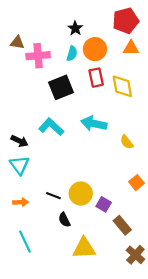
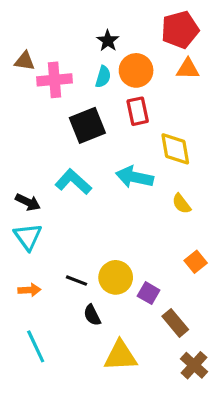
yellow diamond: (122, 86) -> (175, 149), moved

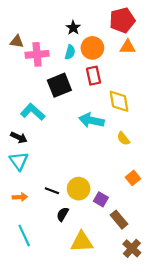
cyan L-shape: (73, 182) -> (33, 112), moved
black semicircle: (92, 315) -> (63, 214), turned 56

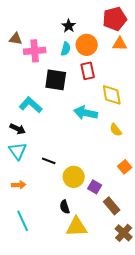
black square: (59, 85) -> (56, 80), turned 30
black line: (52, 191) -> (49, 161), moved
black semicircle: (63, 214) -> (65, 207), moved, turned -48

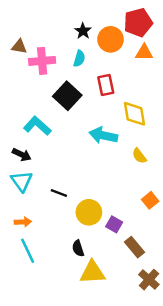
orange circle: (87, 45) -> (111, 39), moved
black square: (56, 80) -> (67, 96), turned 35
cyan line: (23, 221) -> (28, 251), moved

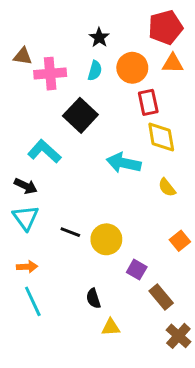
orange circle: (111, 39) -> (132, 68), moved
red rectangle: (106, 85) -> (148, 102), moved
yellow circle: (89, 212) -> (106, 239), moved
yellow triangle: (92, 272) -> (111, 327), size x0.6

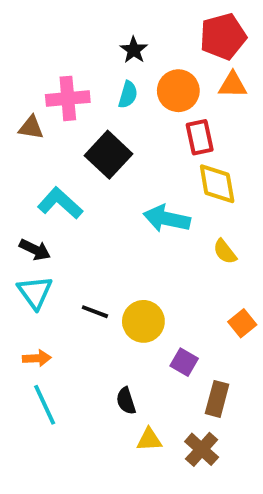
brown triangle: (23, 56) -> (31, 128), moved
brown rectangle: (161, 297) -> (217, 399), turned 55
brown cross: (178, 336) -> (202, 449), moved

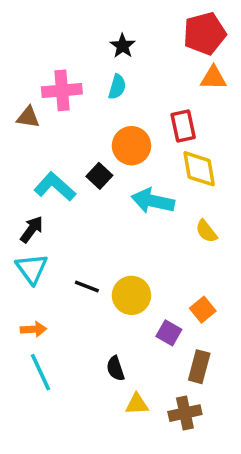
orange circle: (178, 91) -> (131, 146), moved
black square: (109, 155) -> (99, 176), moved, size x0.6
black arrow: (35, 250) -> (32, 229), turned -80
orange square: (242, 323) -> (203, 310), moved
brown cross: (202, 449) -> (185, 413), turned 36

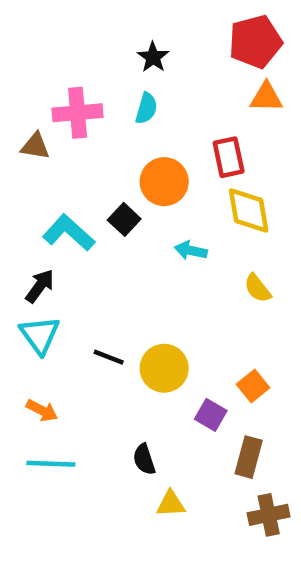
cyan arrow: (153, 201) -> (191, 250), size x0.6
orange arrow: (33, 329) -> (42, 410), turned 30
cyan line: (41, 372) -> (51, 464), turned -63
brown cross: (185, 413) -> (269, 515), moved

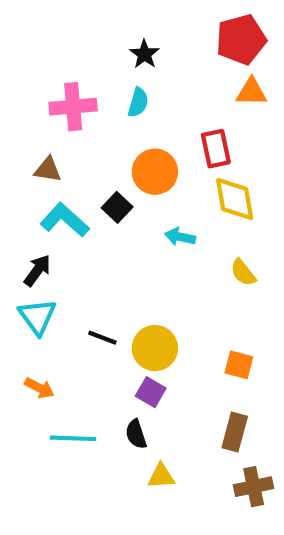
brown triangle: (35, 146) -> (48, 170), moved
orange square: (253, 386) -> (239, 365), turned -36
purple square: (211, 415) -> (151, 392), moved
cyan line: (51, 464) -> (73, 438), moved

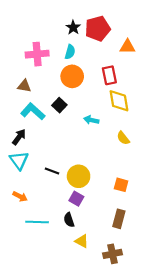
red pentagon: (241, 39) -> (98, 29), moved
orange circle: (155, 172) -> (72, 76), moved
yellow triangle: (161, 476) -> (82, 241), turned 32
brown cross: (254, 487) -> (113, 254), moved

